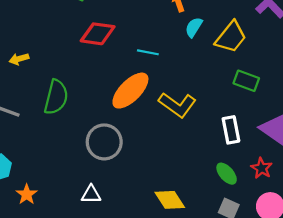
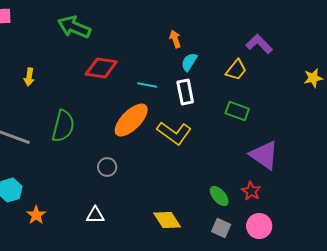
yellow trapezoid: (231, 37) -> (236, 70), moved, size x0.7
yellow arrow: (19, 59) -> (29, 77), moved, turned -66
white rectangle: (231, 130) -> (185, 92), moved
gray circle: (104, 142) -> (107, 167), size x0.6

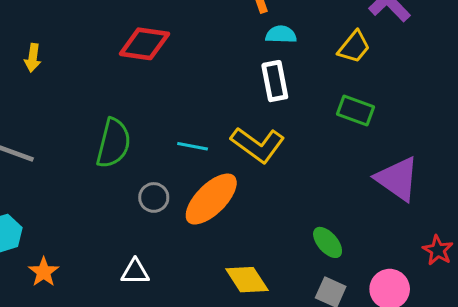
cyan semicircle: (189, 62) -> (281, 35), turned 60
cyan line: (147, 85) -> (193, 146), moved
orange ellipse: (131, 120) -> (211, 199), moved
green semicircle: (63, 126) -> (113, 143), moved
red star: (251, 191) -> (438, 250), moved

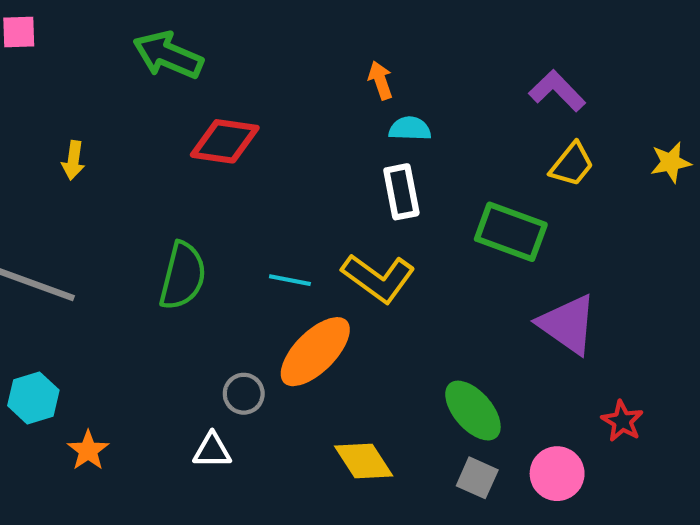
yellow trapezoid: (354, 47) -> (572, 164), moved
green rectangle: (356, 111) -> (511, 232), size x1.4
gray circle: (154, 197) -> (244, 394), moved
green ellipse: (328, 242) -> (473, 411), size x1.4

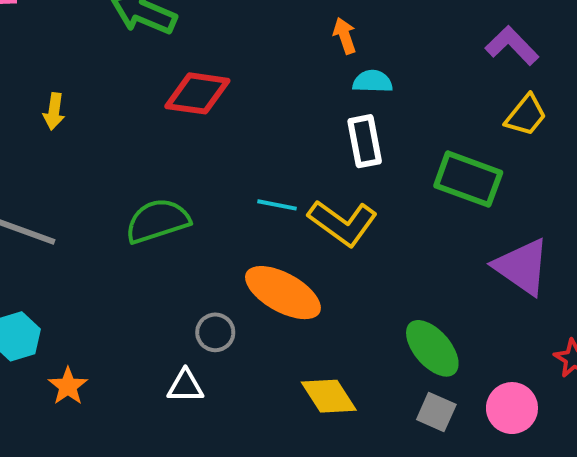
green semicircle: (183, 276) -> (158, 221), turned -122
cyan line: (290, 280) -> (277, 205), moved
orange ellipse: (315, 352) -> (283, 293), turned 74

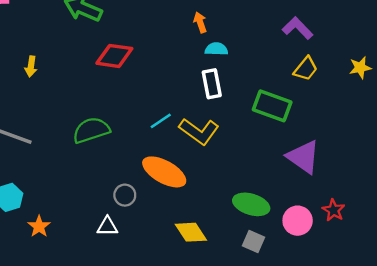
cyan line: (277, 205) -> (161, 121), turned -45
green ellipse: (432, 348) -> (251, 204), turned -32
pink circle: (512, 408) -> (298, 221), moved

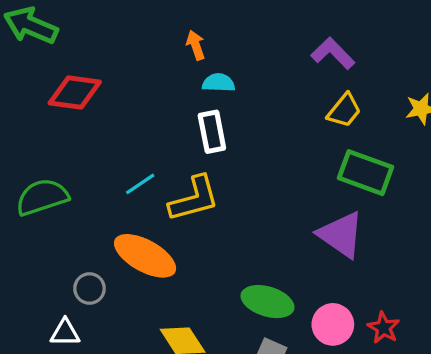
green rectangle: (272, 106) -> (366, 173), moved
yellow L-shape: (199, 131) -> (194, 199), turned -51
red star: (333, 210) -> (383, 328), moved

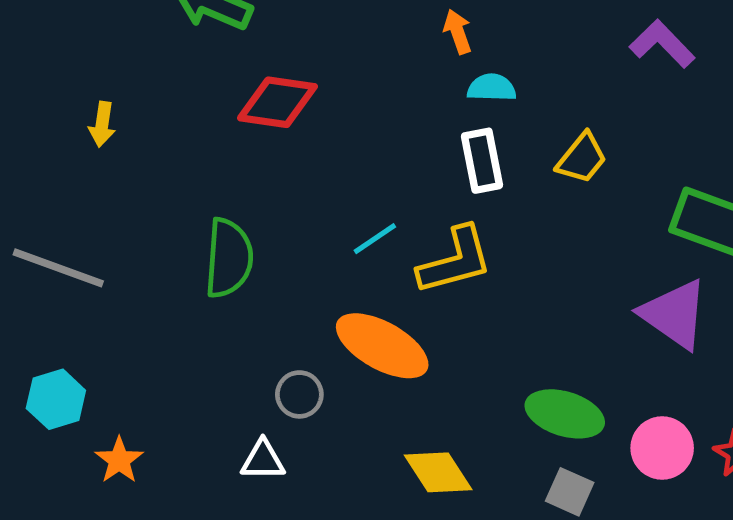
yellow trapezoid: (344, 110) -> (582, 158), moved
green semicircle: (42, 197) -> (229, 258), turned 112

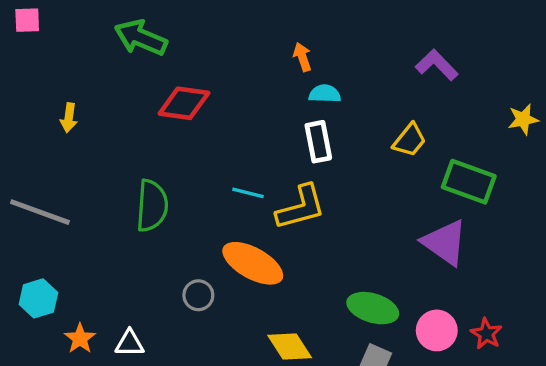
yellow trapezoid: (582, 158) -> (410, 140), moved
cyan line: (375, 239) -> (248, 193), turned 48
white triangle: (263, 460) -> (130, 343), moved

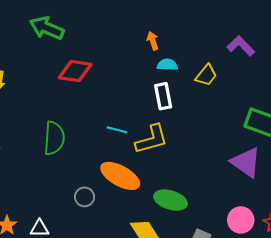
yellow trapezoid: (410, 140) -> (206, 75), moved
green ellipse: (373, 308) -> (171, 200), moved

